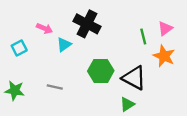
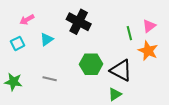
pink arrow: (44, 28) -> (27, 20), moved, turned 128
cyan triangle: (64, 45) -> (47, 39), moved

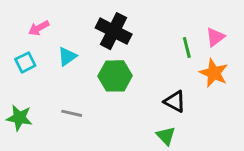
green hexagon: (91, 64) -> (115, 76), moved
black triangle: (121, 70) -> (175, 101), size x0.7
green triangle: (115, 94) -> (166, 136), turned -40

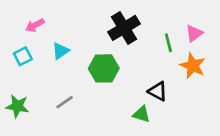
black cross: (114, 31) -> (124, 28), moved, turned 32
gray line: (72, 113) -> (65, 102), turned -48
green triangle: (166, 136) -> (141, 114), moved, turned -30

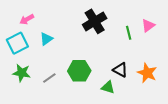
cyan square: (23, 56) -> (17, 43), size x1.5
orange star: (193, 66) -> (147, 73), moved
green hexagon: (104, 68) -> (79, 71), moved
green star: (17, 106) -> (22, 73), moved

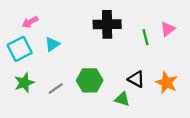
black cross: (95, 21) -> (107, 24), turned 30
green star: (22, 73) -> (24, 83), turned -30

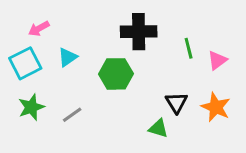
pink triangle: (168, 29) -> (217, 60), moved
black triangle: (136, 79) -> (176, 103), turned 30
green hexagon: (90, 80) -> (116, 74), moved

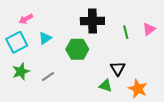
pink triangle: (217, 60) -> (149, 29), moved
orange star: (216, 107) -> (138, 89), moved

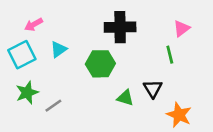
pink triangle: (149, 29) -> (182, 28), moved
green line: (126, 32) -> (170, 55), moved
gray line: (48, 77) -> (53, 106), moved
green triangle: (106, 86) -> (125, 98), moved

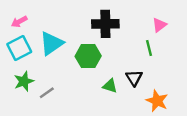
pink arrow: (34, 24) -> (19, 22), moved
cyan triangle: (59, 49) -> (51, 43), size x1.6

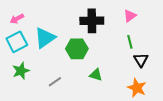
pink triangle: (159, 25) -> (130, 16), moved
black triangle: (134, 78) -> (141, 60), moved
gray line: (47, 93) -> (55, 82), moved

